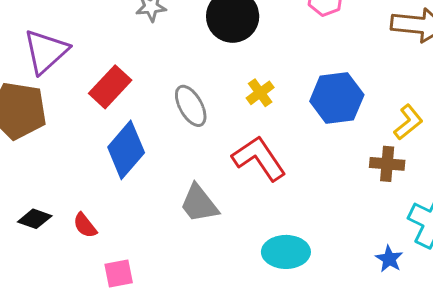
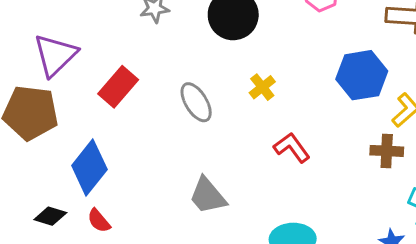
blue hexagon: (337, 98) -> (362, 75), moved
blue diamond: (126, 150) -> (89, 167), moved
red L-shape: (259, 158) -> (292, 148), moved, size x0.7

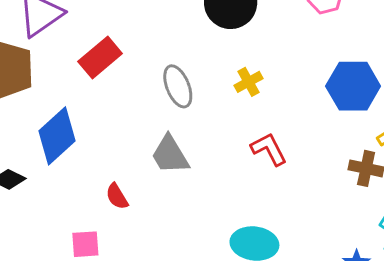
gray trapezoid: (208, 196) -> (170, 155), moved
red semicircle: (99, 221) -> (117, 196), moved

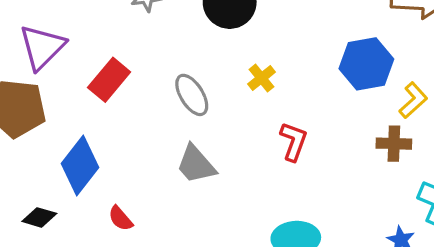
red L-shape: (269, 149) -> (294, 141), turned 57
red semicircle: (117, 196) -> (121, 218), moved

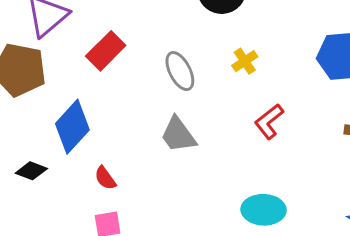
red L-shape: (294, 141) -> (269, 121), turned -153

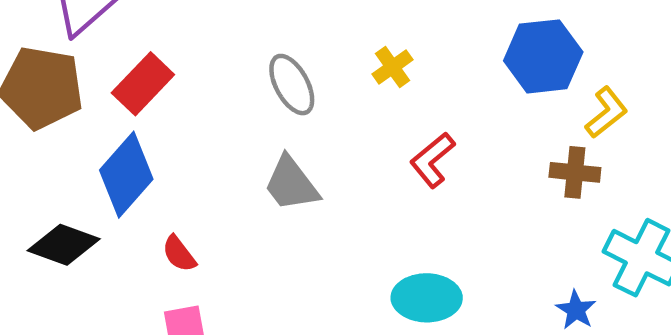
red rectangle: (106, 51) -> (143, 84), moved
black diamond: (31, 171) -> (64, 245), size x1.4

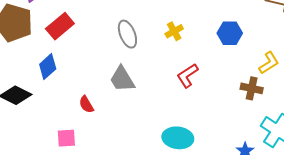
blue hexagon: (543, 56) -> (230, 33), moved, size x0.7
blue diamond: (126, 175) -> (48, 67), size x0.7
red semicircle: (179, 254) -> (86, 104), moved

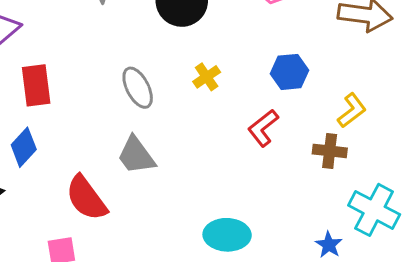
red rectangle: (60, 26) -> (36, 85), turned -52
red L-shape: (187, 76) -> (263, 128), moved
red semicircle: (86, 104) -> (86, 198), size x1.8

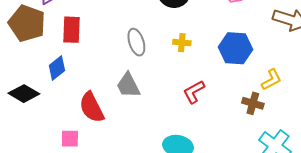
blue hexagon: (289, 72) -> (236, 48), size x1.4
yellow cross: (207, 77) -> (182, 43), turned 30
red L-shape: (263, 128) -> (194, 92), moved

